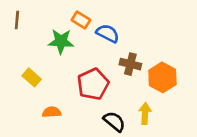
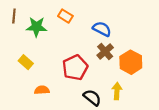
blue semicircle: (108, 33) -> (102, 29), moved
green star: (61, 41) -> (36, 27), moved
brown cross: (130, 64) -> (105, 51), turned 35

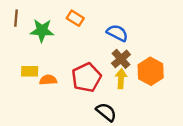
yellow rectangle: (26, 62) -> (30, 71), turned -40
orange semicircle: (42, 90) -> (48, 80), moved
yellow arrow: (117, 91) -> (121, 79), moved

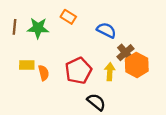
brown line: (16, 18) -> (14, 27), moved
brown cross: (121, 59) -> (125, 53), moved
orange semicircle: (48, 80) -> (44, 73), turned 80

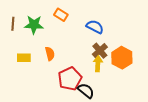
brown cross: (125, 53) -> (100, 51), moved
red pentagon: (78, 71) -> (70, 79), moved
orange semicircle: (44, 73) -> (50, 54), moved

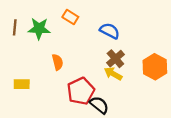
yellow rectangle: (24, 58) -> (22, 84), moved
orange hexagon: (122, 58) -> (155, 67), moved
yellow arrow: (98, 64) -> (113, 74), turned -63

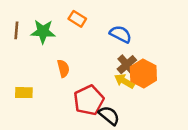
orange hexagon: (155, 67) -> (143, 74), moved

